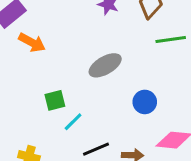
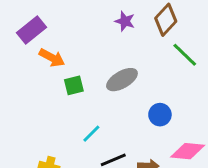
green line: (171, 39) -> (185, 55), turned 52
green square: (55, 100) -> (74, 85), moved

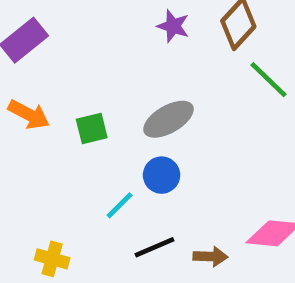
orange arrow: (52, 58) -> (29, 115), moved
blue circle: (160, 115) -> (162, 175), moved

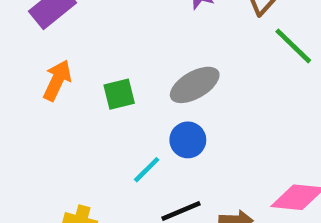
orange arrow: (29, 115) -> (57, 80), turned -93

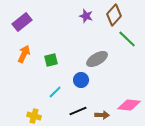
gray ellipse: (195, 85) -> (97, 59), moved
cyan line: (147, 170) -> (55, 92), moved

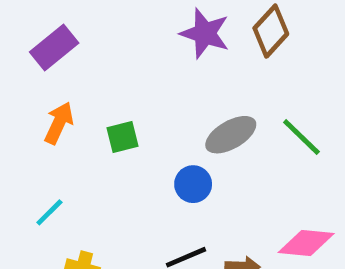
purple star: (86, 16) -> (205, 33), size x1.5
green line: (127, 39) -> (301, 137), moved
cyan line: (55, 92) -> (49, 212), moved

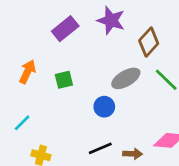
brown diamond: (271, 31) -> (149, 42), moved
purple rectangle: (54, 48) -> (65, 29), moved

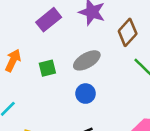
gray ellipse: (126, 78) -> (87, 60), moved

